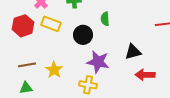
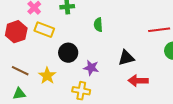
black circle: (83, 35) -> (68, 53), moved
purple star: (98, 62) -> (91, 68), size x0.7
brown line: (27, 65) -> (20, 71), turned 36

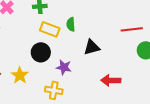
yellow rectangle: (44, 30) -> (50, 29), moved
black triangle: (126, 58) -> (92, 47), moved

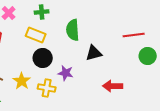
green semicircle: (71, 24) -> (73, 30), size x1.5
yellow rectangle: (50, 29) -> (36, 35), moved
yellow cross: (54, 90) -> (47, 88), moved

